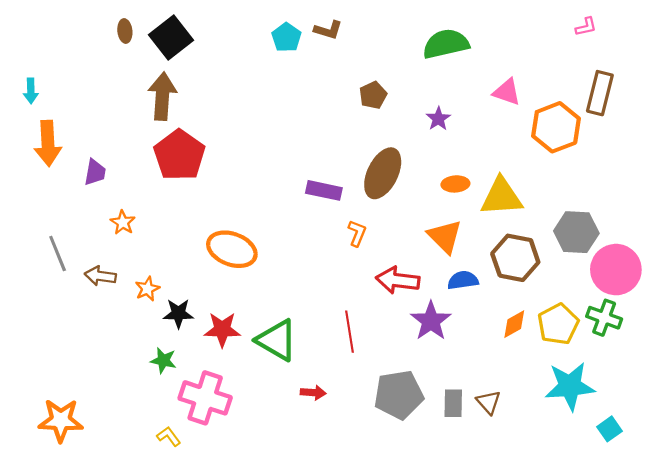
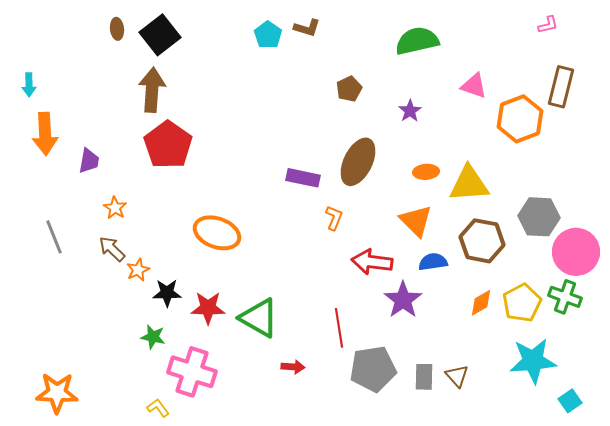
brown arrow: (100, 276) -> (112, 249), moved, turned 36
red line: (350, 332) -> (339, 328), moved

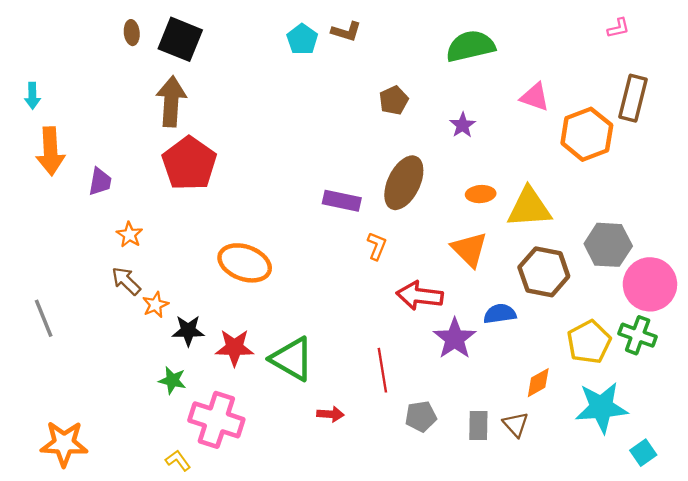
black square: (160, 35) -> (180, 39), turned -30
gray line: (54, 237) -> (44, 318), moved
blue semicircle: (433, 262) -> (500, 314), moved
orange diamond: (481, 303) -> (538, 383), moved
gray pentagon: (373, 369) -> (421, 416), size x0.6

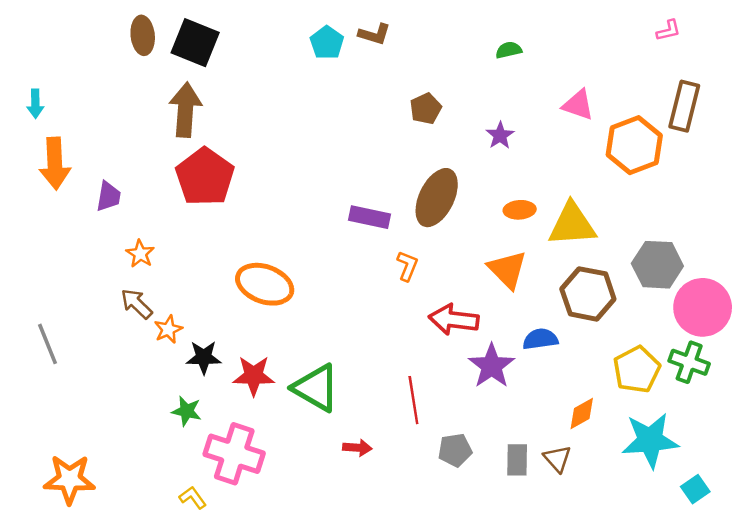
brown ellipse: (132, 33) -> (143, 35), size x1.4
green semicircle: (470, 46) -> (509, 50), size x0.5

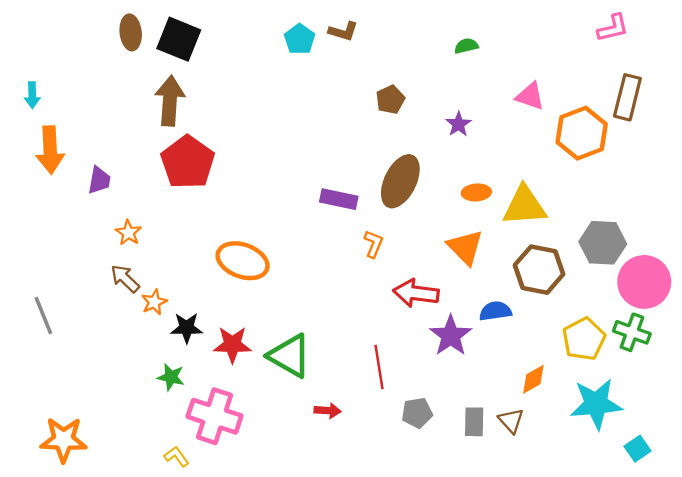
pink L-shape: (668, 30) -> (613, 28), size x1.4

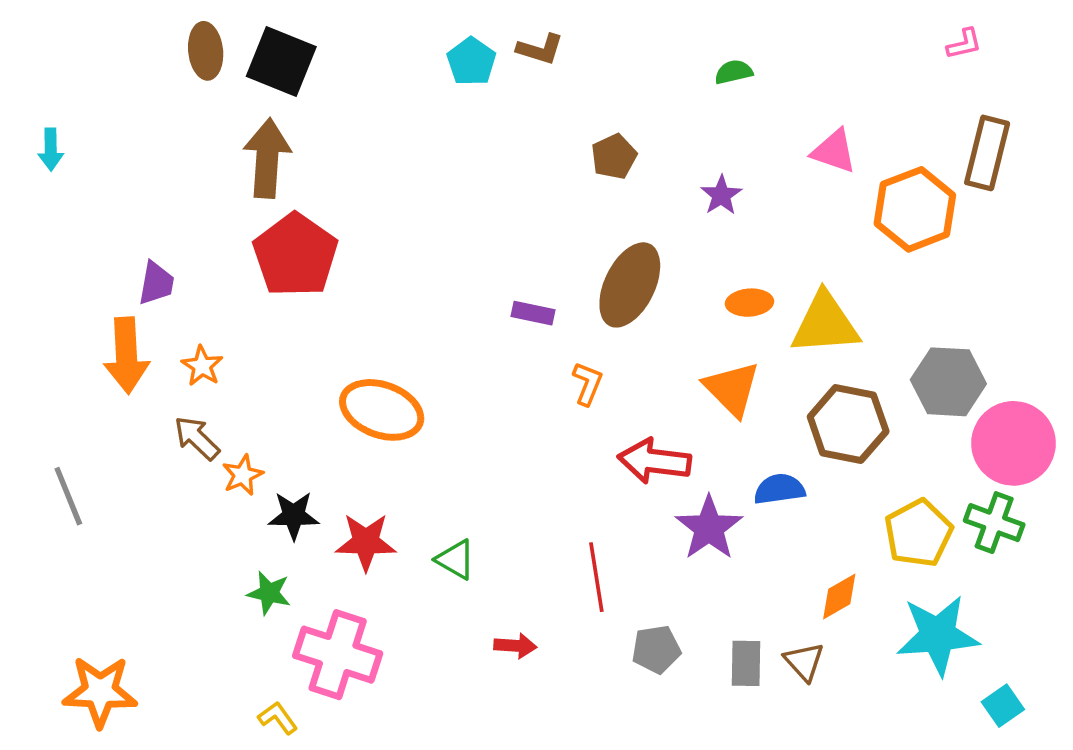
pink L-shape: (613, 28) -> (964, 44), size x0.7
orange arrow: (50, 150) -> (126, 355), moved
purple rectangle: (339, 199) -> (533, 313), size x0.7
green triangle: (290, 356) -> (456, 560), size x0.6

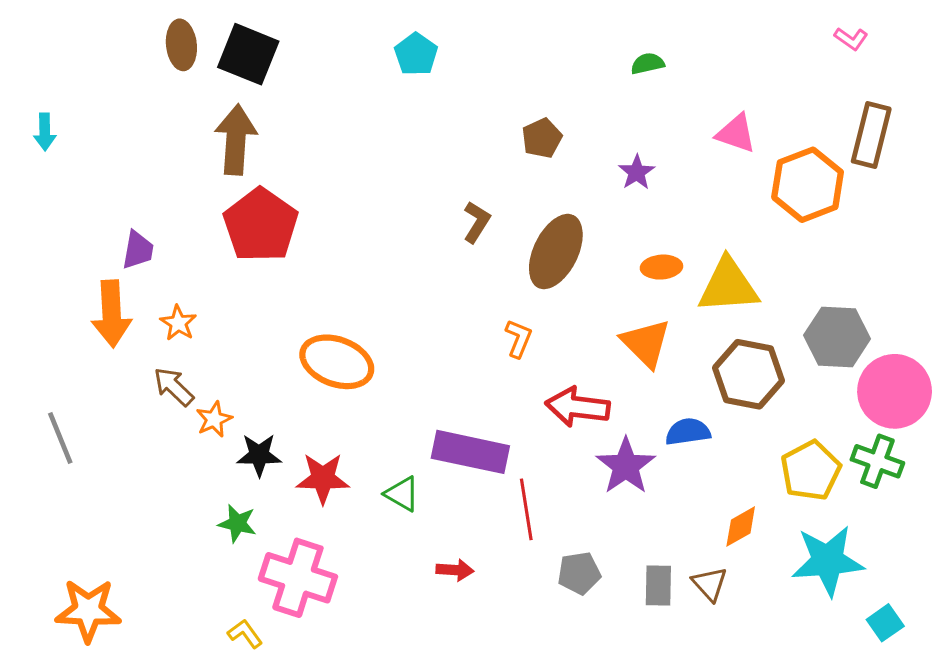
pink L-shape: (964, 44) -> (851, 39), turned 48
brown L-shape: (540, 49) -> (477, 222), moved, turned -75
purple rectangle: (533, 313) -> (470, 452), moved, size x2.0

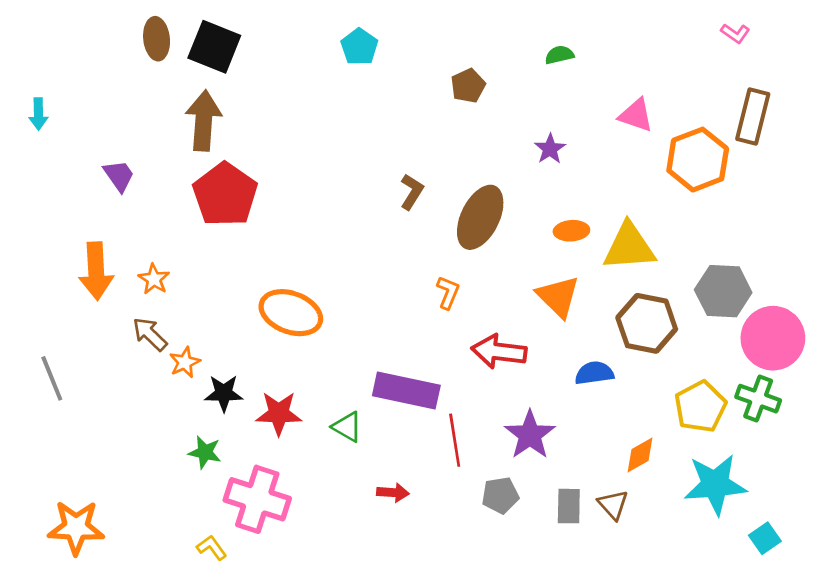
brown pentagon: (542, 138) -> (468, 86), moved
purple trapezoid: (138, 250) -> (119, 176), moved, turned -45
purple star: (626, 466) -> (530, 435), moved

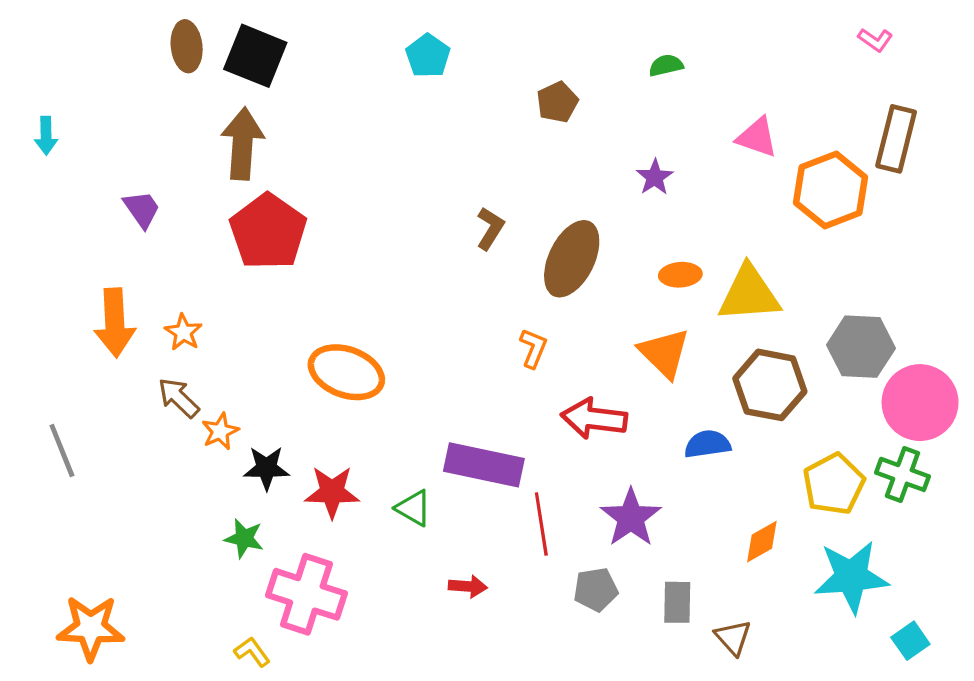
brown triangle: (613, 505) -> (733, 637), moved

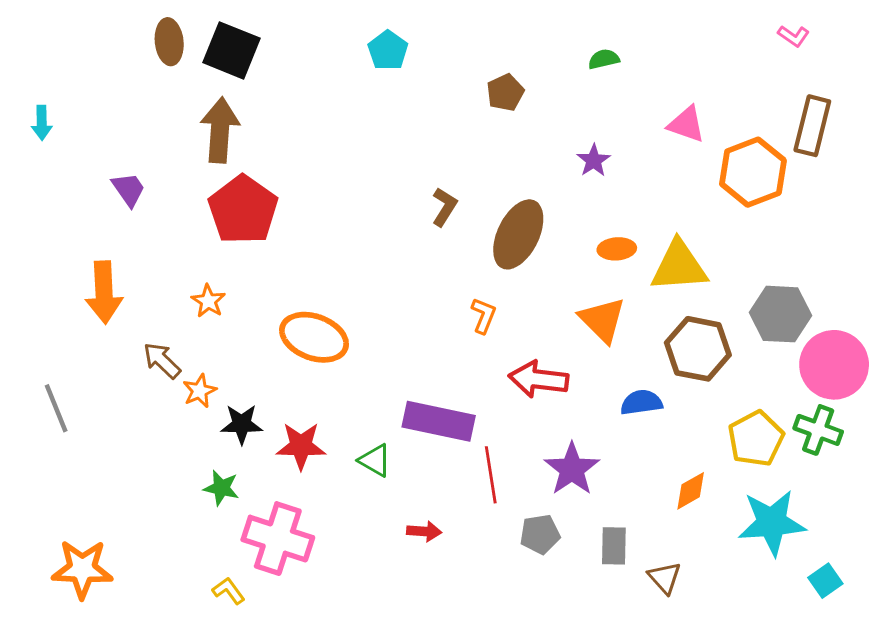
orange star: (183, 332) -> (208, 301), moved

